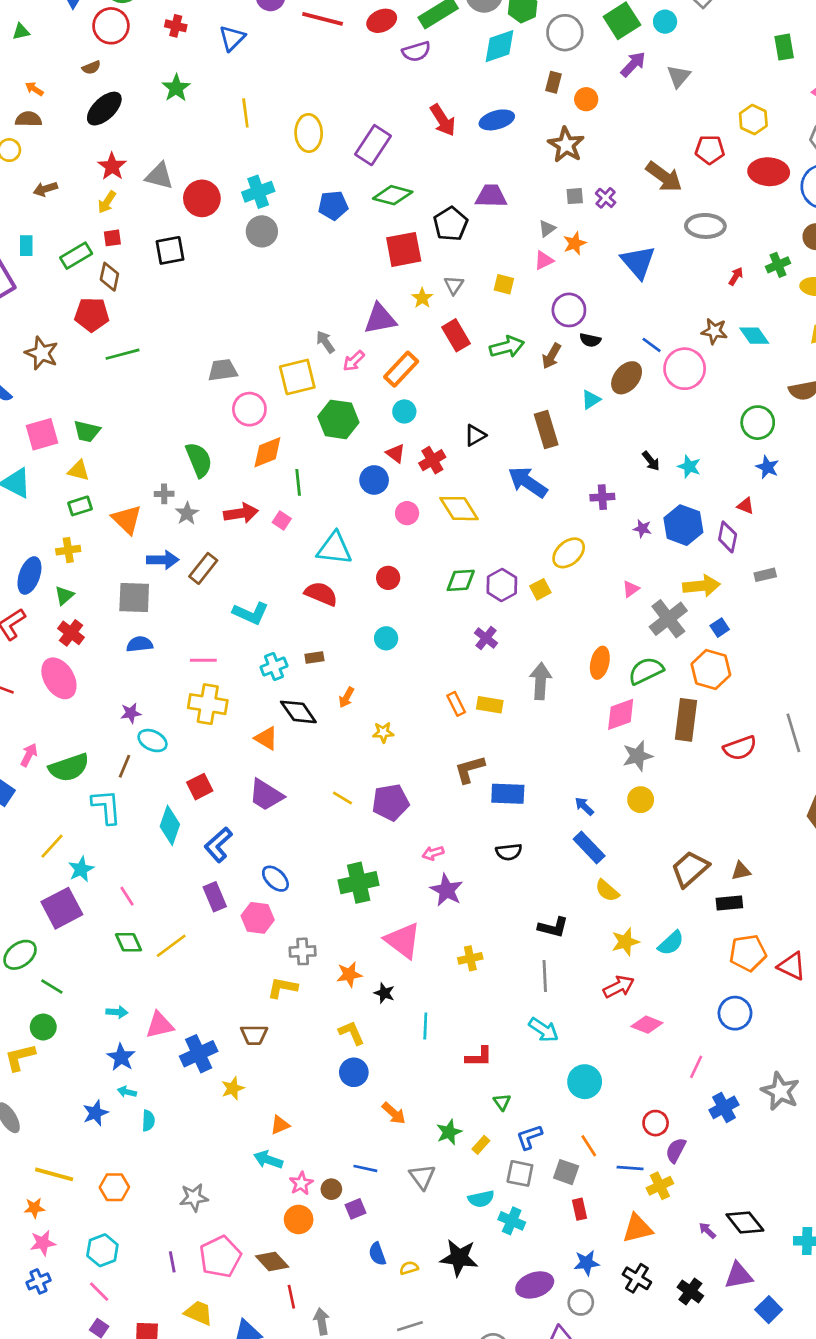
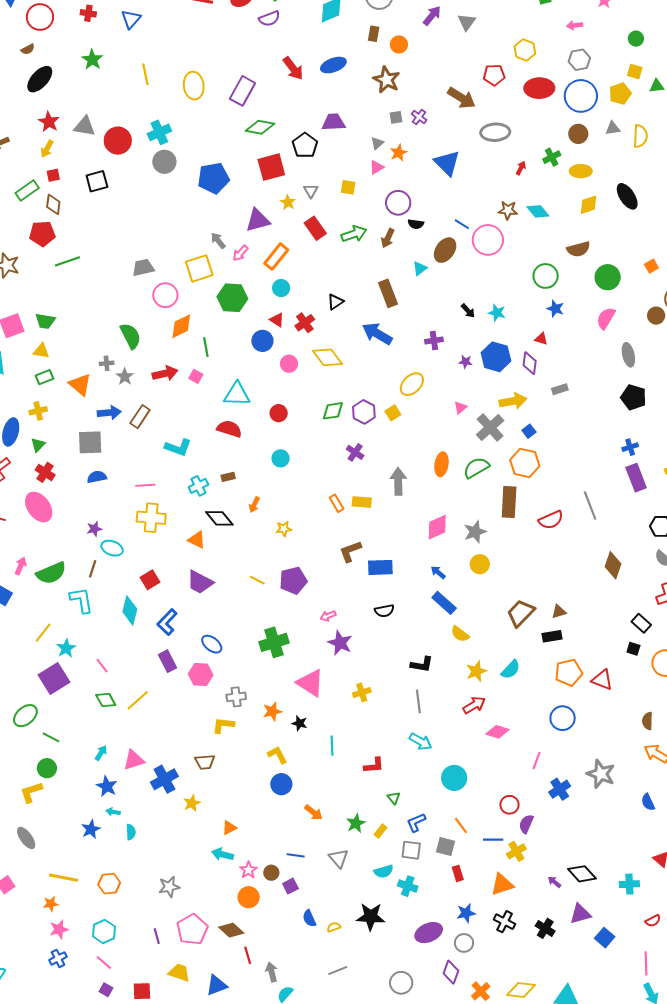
blue pentagon: (333, 205) -> (213, 178), moved, size x1.4
pink diamond: (621, 714) -> (437, 527), moved
cyan arrow: (117, 1012) -> (101, 753), turned -56

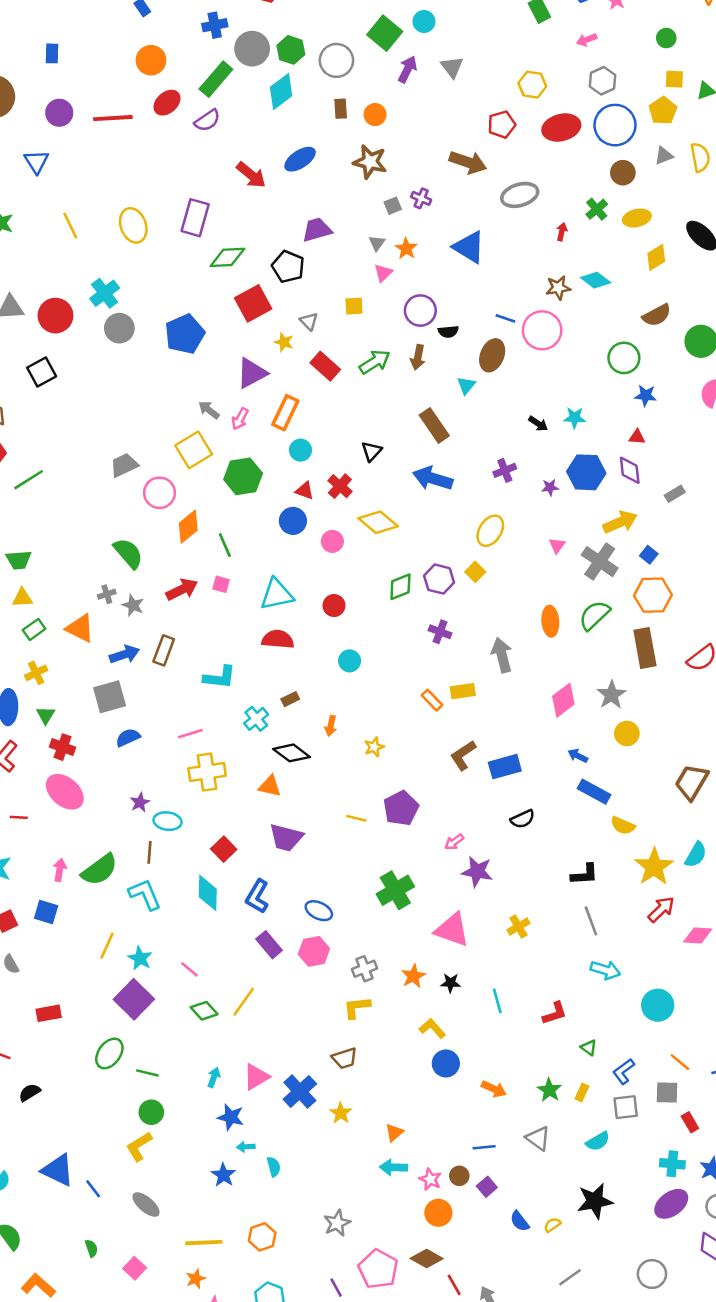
yellow star: (477, 671) -> (654, 867), size x1.4
cyan cross: (408, 886) -> (672, 1164), moved

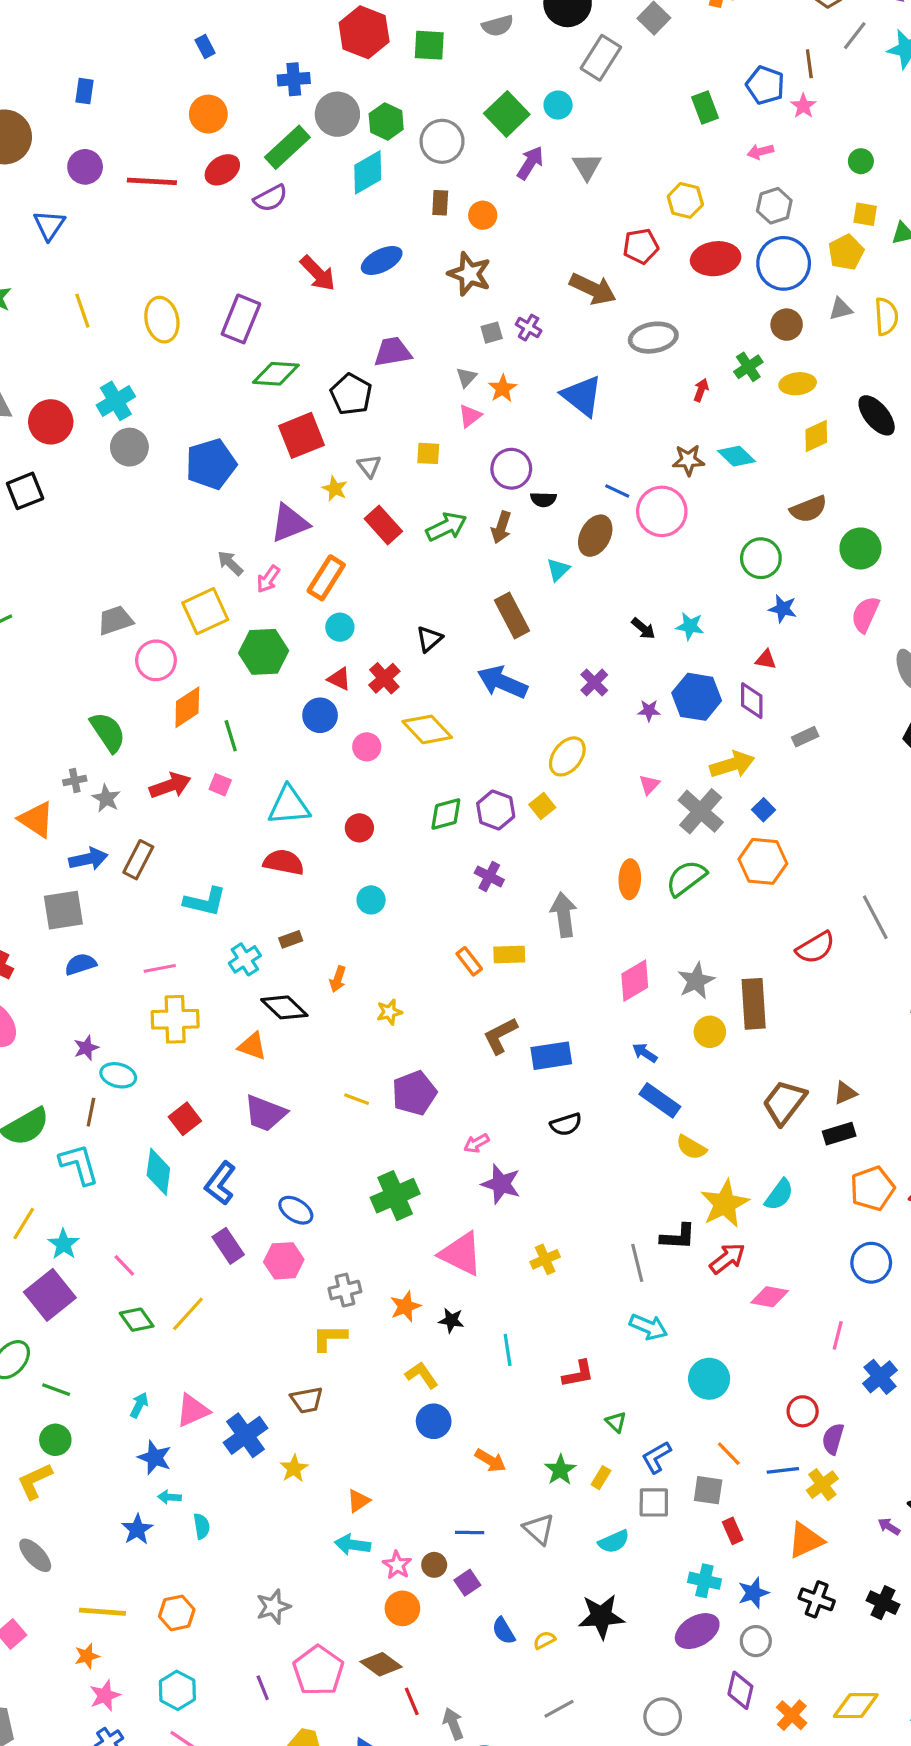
purple cross: (505, 470) -> (594, 682), turned -30
brown rectangle: (645, 648) -> (754, 1004), moved
black L-shape: (585, 874) -> (678, 1237), moved

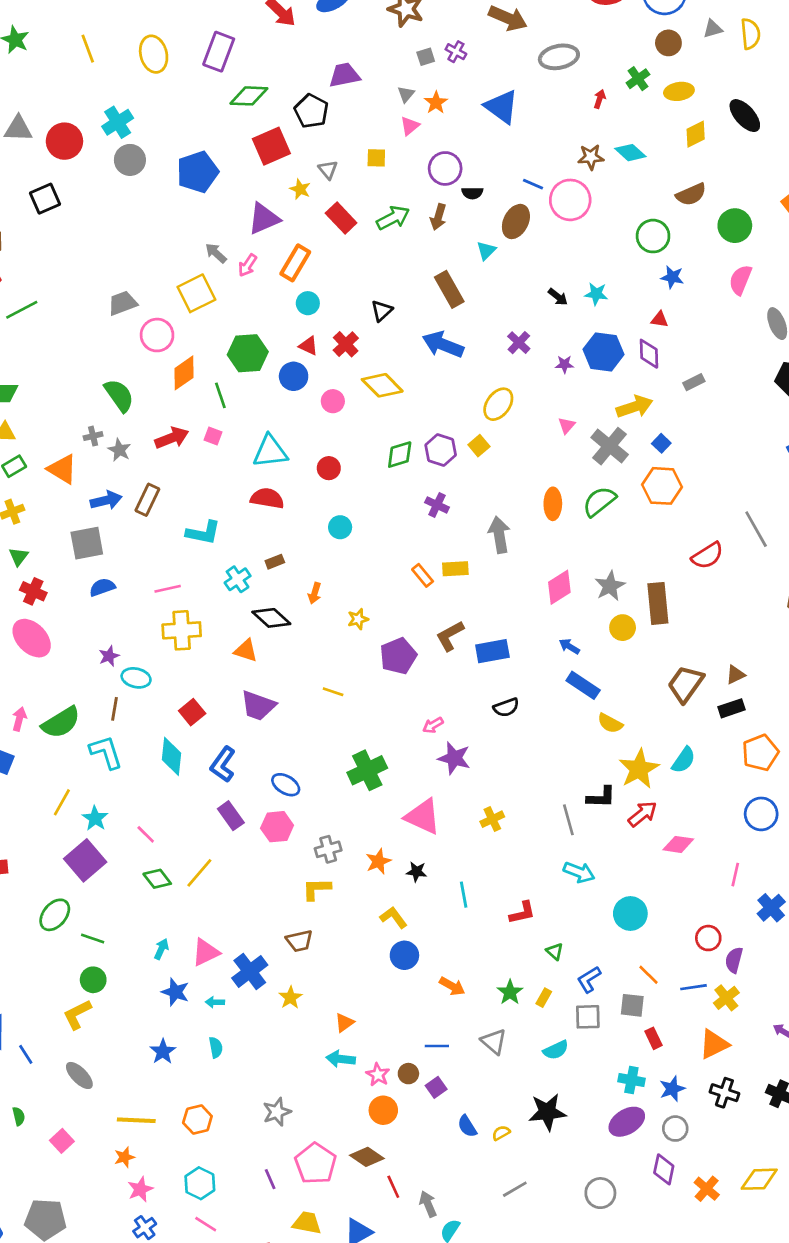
green hexagon: (264, 652) -> (248, 353), moved
purple pentagon: (414, 1093) -> (398, 656), moved
cyan arrow: (169, 1497) -> (215, 1002), moved

